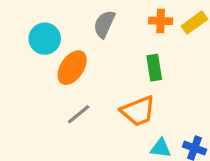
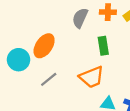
gray semicircle: (104, 24) -> (80, 18), moved
cyan circle: (45, 39) -> (19, 60), moved

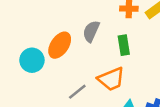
gray semicircle: (80, 18) -> (91, 31), moved
gray line: (49, 79) -> (77, 92), moved

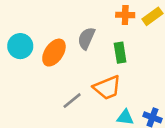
cyan circle: (32, 60) -> (20, 46), moved

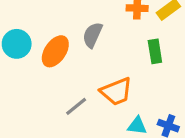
green rectangle: (120, 53) -> (155, 51), moved

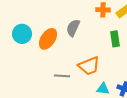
gray line: (76, 106) -> (62, 76), turned 42

